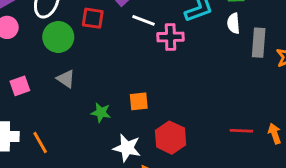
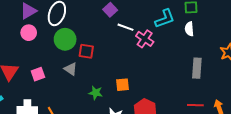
red square: (93, 18) -> (86, 51), moved
pink cross: (170, 37) -> (145, 39), turned 36
gray rectangle: (259, 43) -> (197, 68), moved

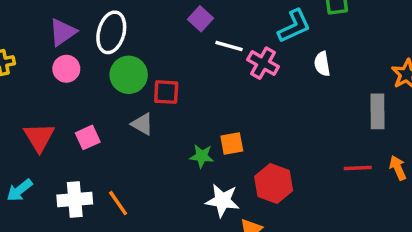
white semicircle: (189, 29) -> (322, 64), moved
gray rectangle: (197, 68) -> (377, 111), moved
green star: (96, 93) -> (202, 156), moved

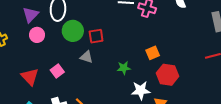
orange square: (232, 143) -> (153, 53), moved

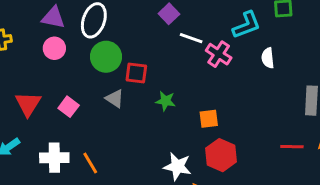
purple triangle: (31, 15) -> (53, 18), turned 42
green star: (124, 68) -> (165, 101), moved
pink square: (57, 71) -> (69, 107), turned -32

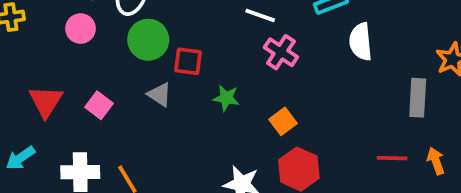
pink cross: (219, 54) -> (281, 52), moved
white semicircle: (268, 58) -> (361, 42), size x1.4
orange square: (209, 119) -> (283, 121), turned -30

